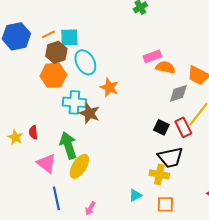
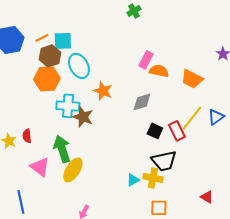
pink rectangle: (152, 56) -> (146, 60), turned -42
gray diamond: (178, 93) -> (142, 102), moved
cyan triangle: (135, 195) -> (133, 180), moved
blue line: (56, 198) -> (21, 202), moved

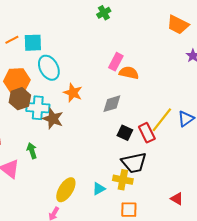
brown hexagon: (50, 56) -> (20, 99), moved
orange trapezoid: (192, 79) -> (178, 25), moved
green arrow: (62, 149) -> (32, 151), size x0.6
yellow ellipse: (73, 170) -> (66, 190), moved
cyan triangle: (133, 180) -> (99, 189), moved

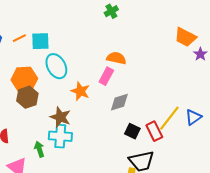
orange trapezoid: (178, 25) -> (185, 37), moved
pink rectangle: (116, 62) -> (106, 76), moved
orange semicircle: (129, 73) -> (116, 58), moved
cyan cross: (38, 108) -> (60, 136), moved

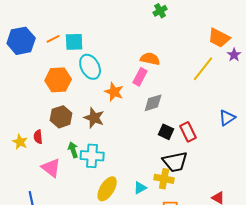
green cross: (111, 11) -> (160, 11), moved
brown hexagon: (27, 97) -> (61, 117), moved
yellow line: (169, 118) -> (203, 69), moved
cyan cross: (60, 136) -> (92, 156), moved

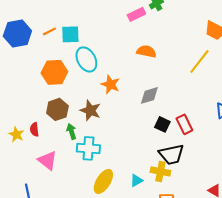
pink rectangle: (140, 77) -> (136, 14), moved, turned 36
green arrow: (73, 150) -> (71, 131), moved

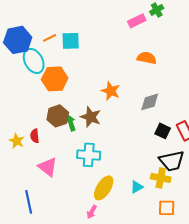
cyan ellipse: (86, 59) -> (34, 61), moved
green arrow: (71, 131) -> (71, 123), moved

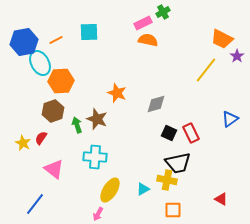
cyan square: (71, 41) -> (89, 32), moved
orange semicircle: (147, 58) -> (148, 40), moved
brown hexagon: (58, 116) -> (53, 111), moved
red semicircle: (35, 136) -> (41, 138), turned 40
blue line: (29, 202) -> (35, 204), turned 50

